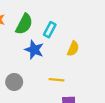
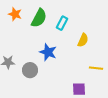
blue star: (34, 50) -> (48, 52), moved
yellow line: (56, 80) -> (96, 68), moved

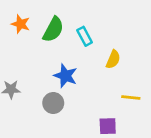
cyan rectangle: (62, 23) -> (85, 36), turned -56
gray circle: (30, 70) -> (53, 103), moved

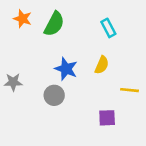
cyan rectangle: (85, 36) -> (108, 28), moved
yellow semicircle: (113, 59) -> (102, 65), moved

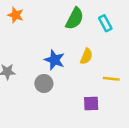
green semicircle: (54, 24) -> (75, 19), moved
cyan rectangle: (108, 28) -> (105, 23), moved

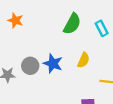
gray circle: (44, 83) -> (30, 66), moved

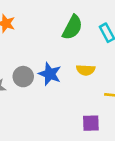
yellow semicircle: (84, 60) -> (86, 70), turned 70

